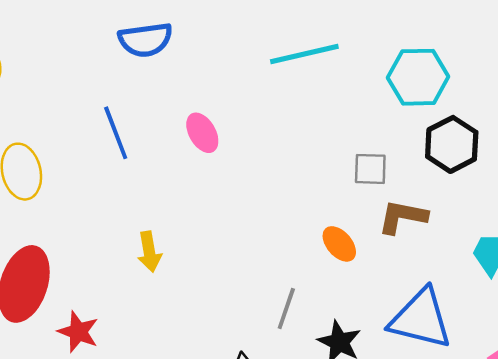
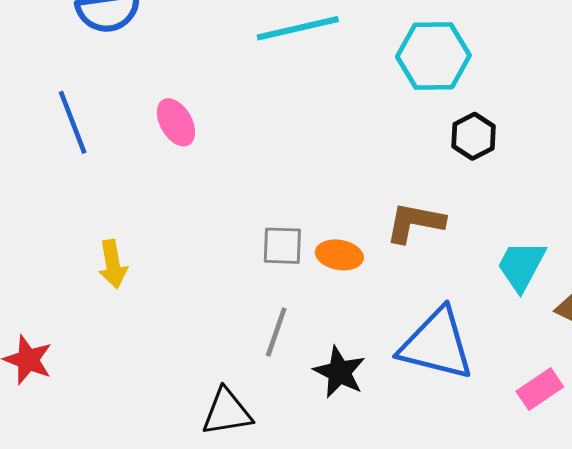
black hexagon: (452, 144) -> (474, 136), size x0.7
gray square: (370, 169) -> (282, 246), moved
orange ellipse: (339, 244) -> (339, 255), turned -39

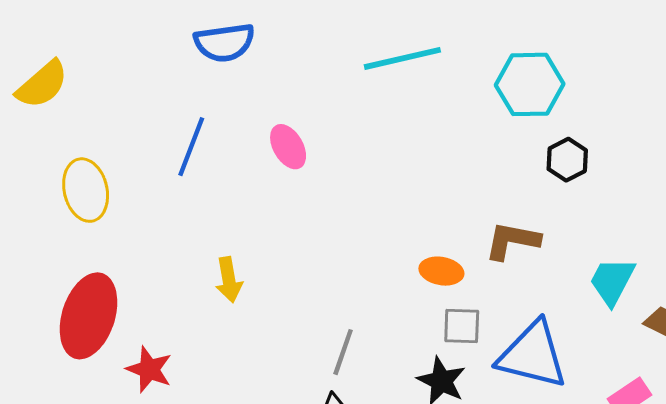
blue line: (73, 122) -> (191, 147), turned 42
gray square: (282, 246) -> (462, 326), moved
gray line: (276, 332) -> (343, 352), moved

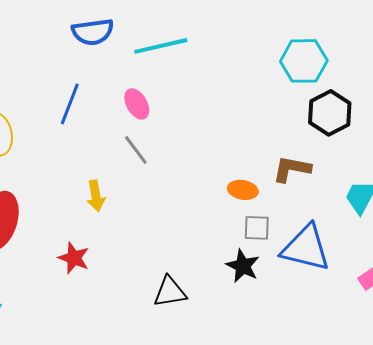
cyan line: (402, 58) -> (161, 46), moved
black hexagon: (567, 160) -> (330, 113), size x1.5
gray line: (343, 352) -> (136, 150), moved, turned -56
red star: (149, 369) -> (74, 258), moved

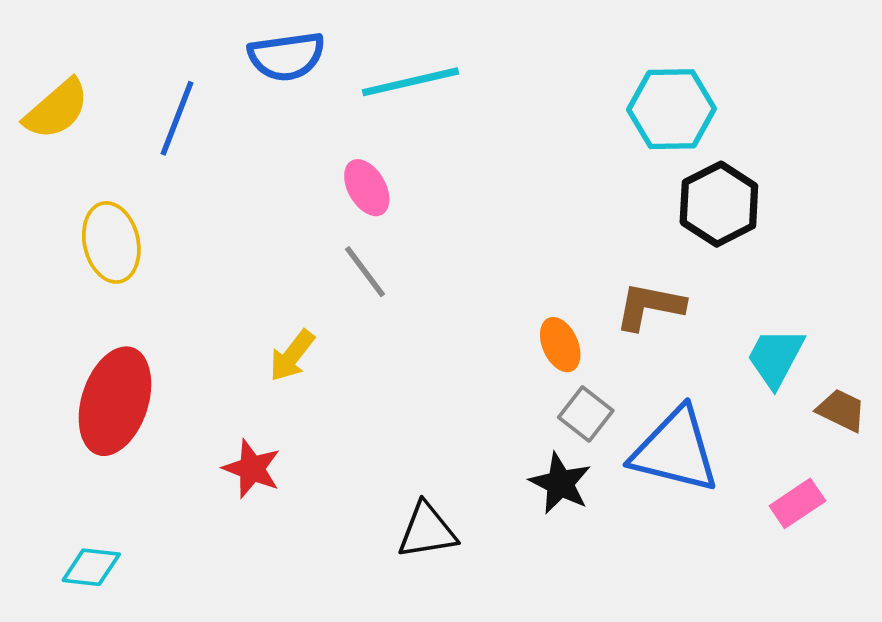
blue line: (70, 104) -> (177, 118), moved
orange ellipse: (243, 190) -> (560, 345), turned 56
yellow arrow: (96, 196) -> (292, 356), turned 48
gray square: (257, 228) -> (586, 414), turned 36

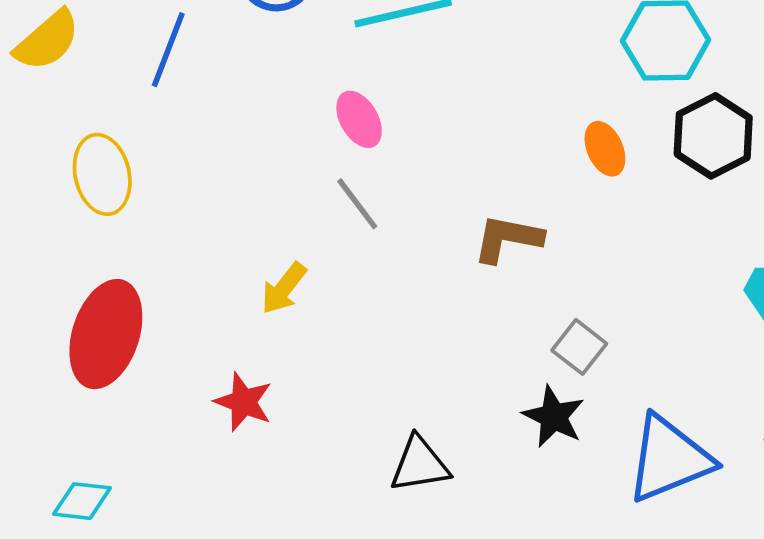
brown L-shape: (650, 306) -> (508, 239), moved
orange ellipse: (560, 345) -> (605, 149), moved
blue triangle: (675, 450) -> (669, 459), moved, turned -36

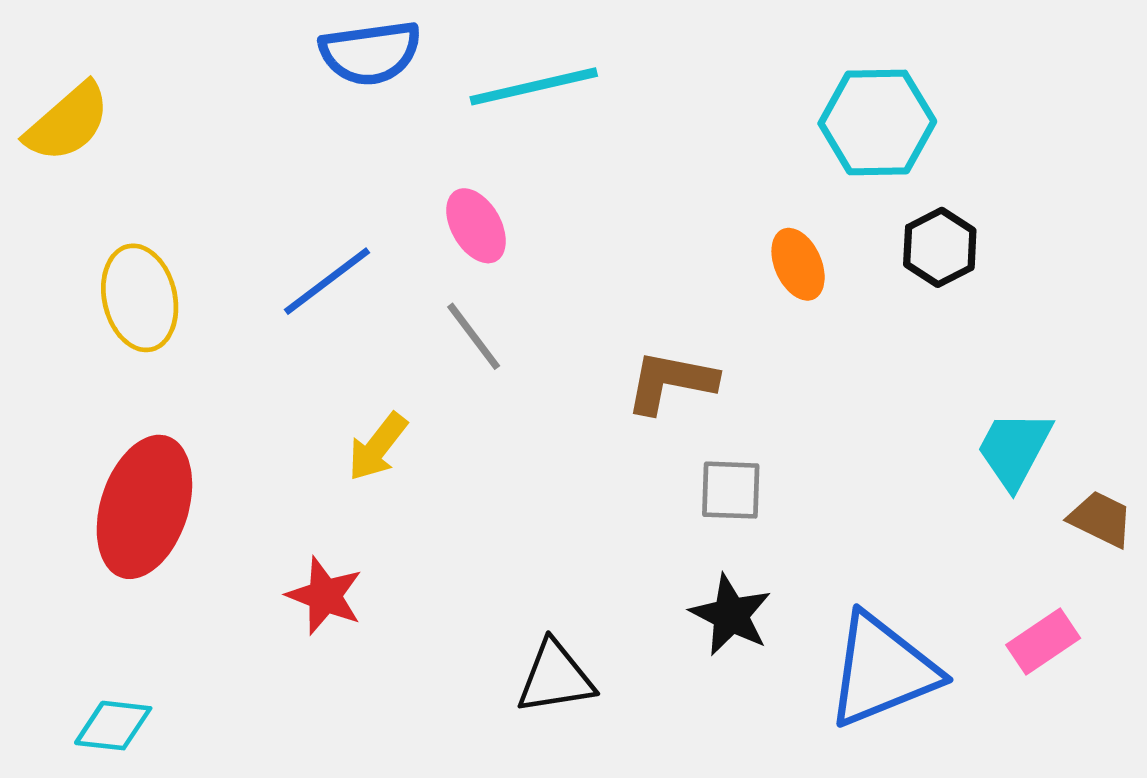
blue line: (168, 50) -> (327, 281), moved, turned 32
black hexagon: (713, 136) -> (940, 247), size x0.7
gray square: (579, 347) -> (731, 490), moved, turned -36

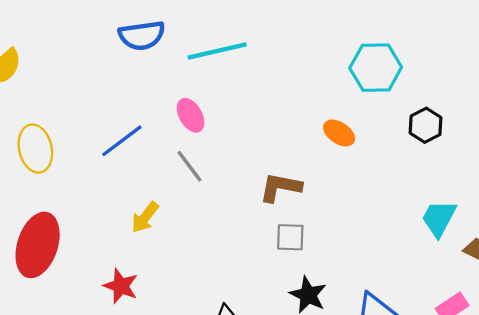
black hexagon: (940, 247) -> (426, 125), moved
orange ellipse: (798, 264) -> (339, 133), turned -32
gray square: (731, 490) -> (290, 237), moved

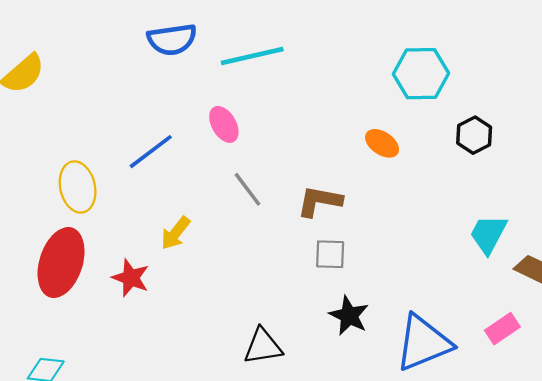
yellow ellipse: (35, 149) -> (78, 187), moved
gray line: (189, 166) -> (248, 189), moved
red star: (121, 286) -> (131, 278), moved

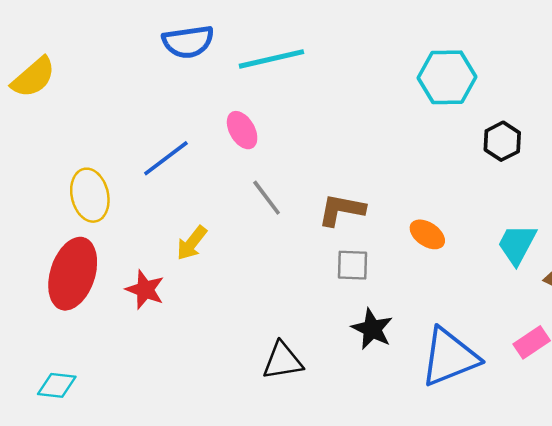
orange ellipse: (382, 143) -> (427, 234), moved

